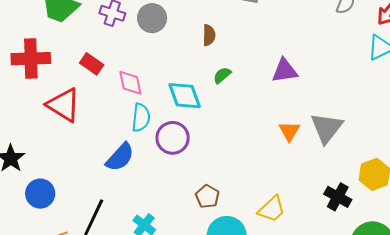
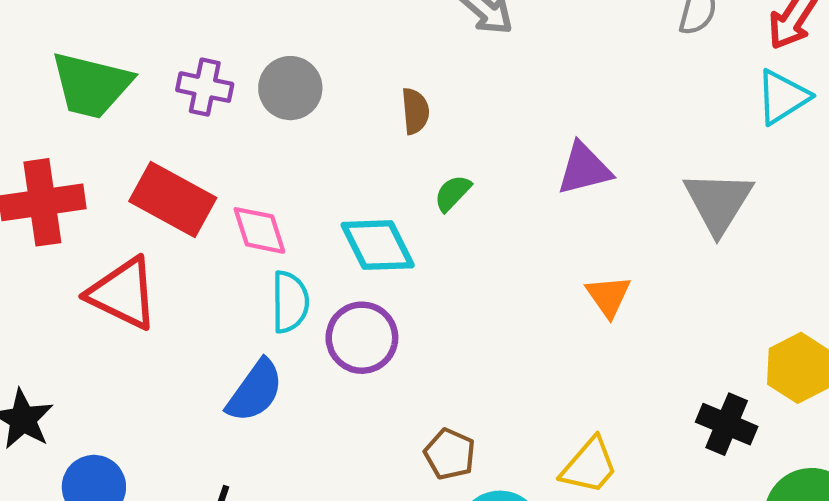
red rectangle: (92, 64) -> (173, 200), size x1.6
gray triangle: (327, 128) -> (718, 202), moved

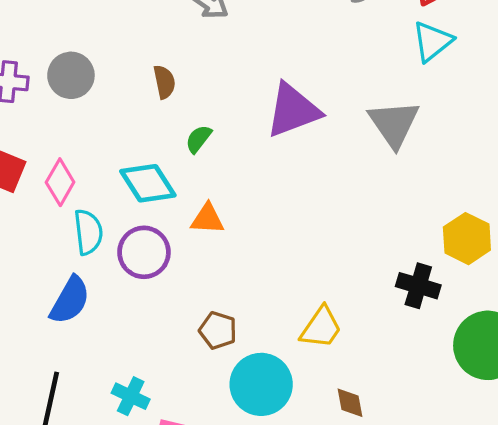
purple triangle: (584, 169) -> (293, 110), size x1.4
pink diamond: (259, 230) -> (60, 182), turned 54
orange triangle: (608, 296) -> (207, 219), moved, turned -45

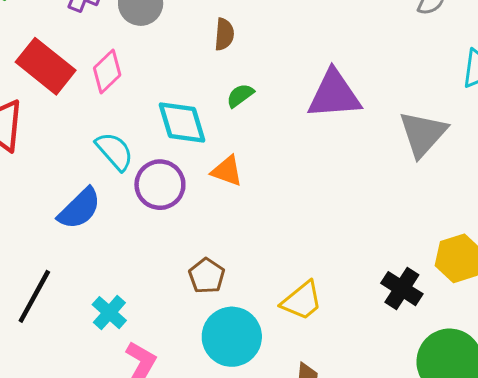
pink diamond: (60, 182) -> (107, 71), moved
cyan semicircle: (88, 232) -> (114, 151), turned -51

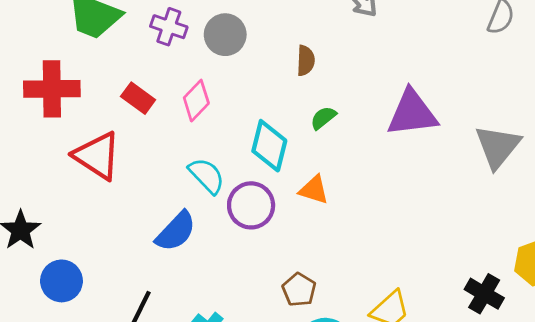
red rectangle: (46, 66) -> (138, 98), size x0.6
cyan diamond: (182, 122) -> (269, 146), turned 33

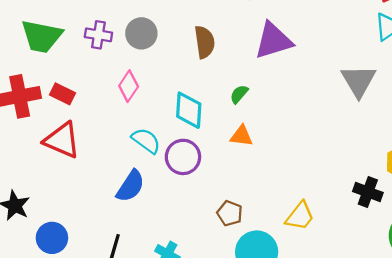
brown semicircle: (306, 61) -> (205, 42), size x1.4
red rectangle: (138, 98) -> (62, 94), moved
purple triangle: (412, 113) -> (273, 41), moved
green semicircle: (323, 118) -> (239, 94), moved
orange triangle: (314, 190) -> (241, 136), moved

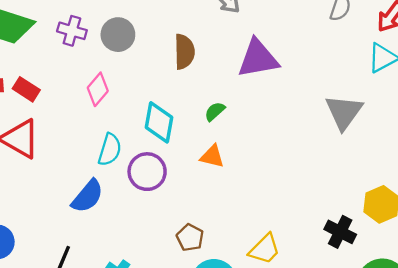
cyan semicircle: (146, 141) -> (110, 150), turned 64

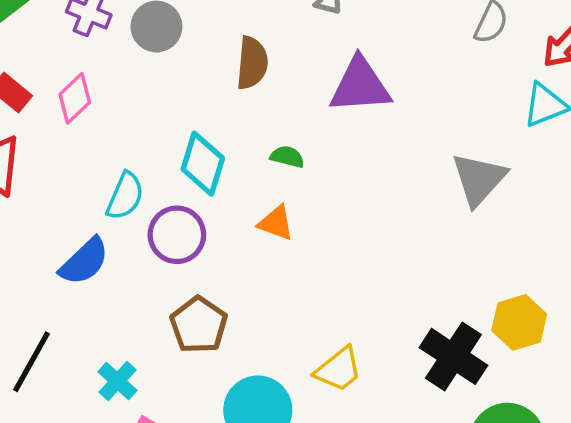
pink diamond: (98, 89) -> (75, 98), moved
green semicircle: (215, 111) -> (287, 157), turned 50
black cross: (340, 232) -> (453, 356), size x1.4
brown pentagon: (190, 238) -> (199, 325), moved, size x1.4

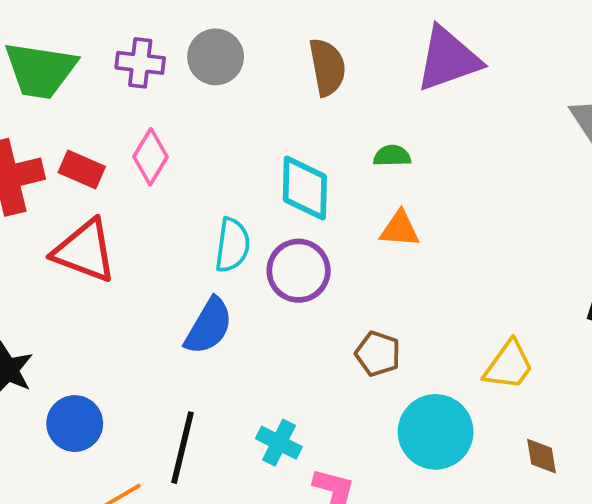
brown pentagon: (199, 325) -> (378, 354), moved, size x0.7

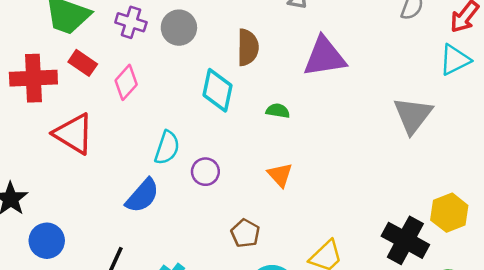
red rectangle: (82, 169) -> (83, 63), moved
cyan diamond: (305, 188) -> (217, 90), moved
orange triangle: (400, 229) -> (280, 175), moved, turned 32
purple circle: (299, 271) -> (205, 172), size x0.7

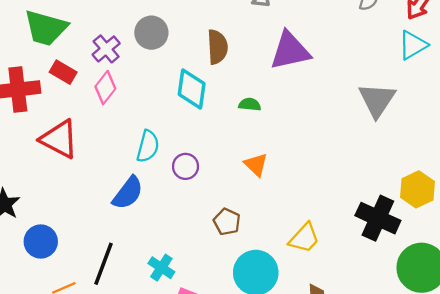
purple cross: (131, 22) -> (106, 49), moved, turned 36

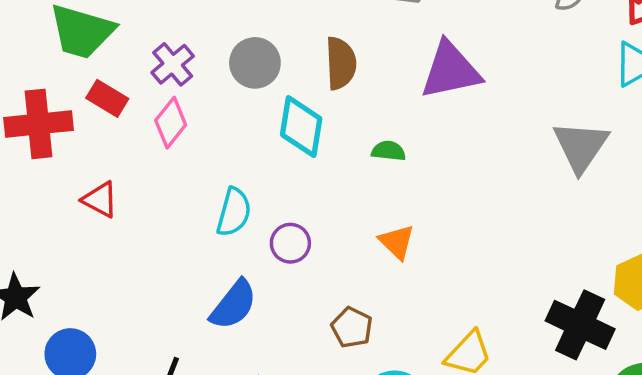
gray circle: (151, 33) -> (255, 63), moved
red triangle: (59, 139) -> (100, 200), size x0.6
blue semicircle: (128, 193) -> (234, 305), moved

